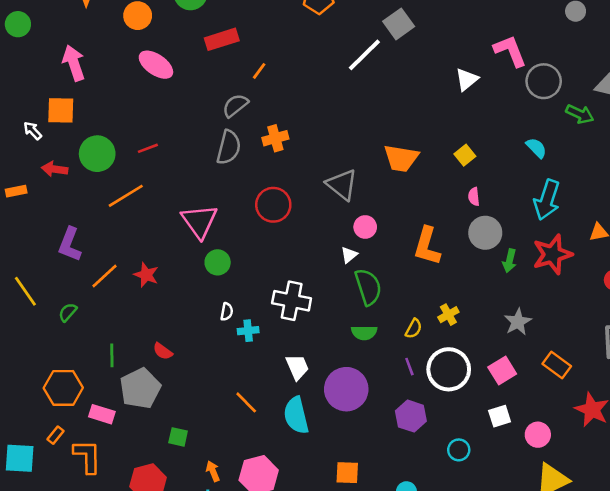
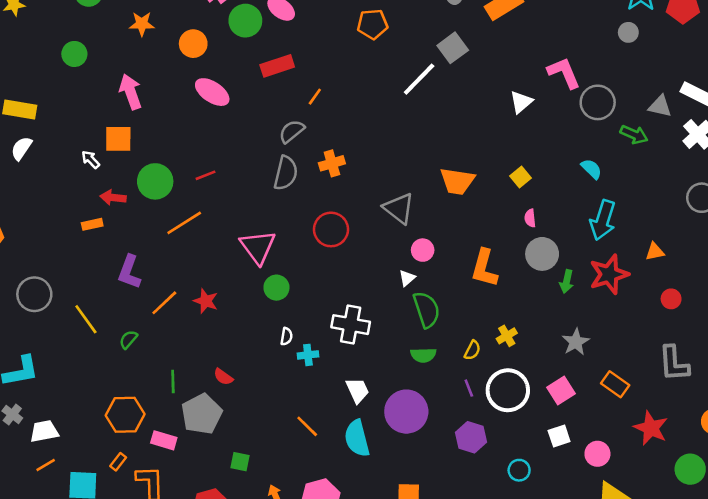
orange rectangle: (16, 191) -> (92, 224), moved

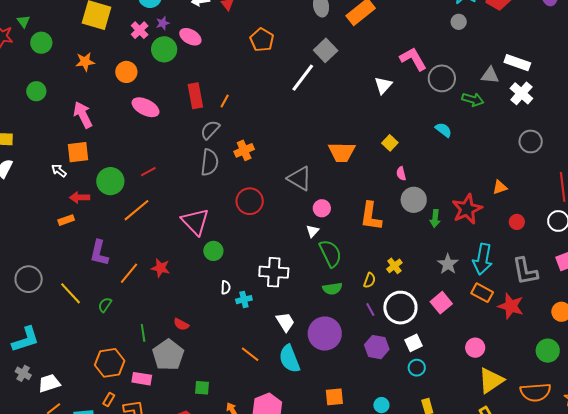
orange pentagon: (373, 24) -> (262, 40), turned -30
red rectangle: (277, 66) -> (195, 96), moved, turned -75
cyan arrow: (603, 220) -> (483, 259), moved
red star: (651, 428) -> (511, 306), moved
white square: (559, 436) -> (414, 343), moved

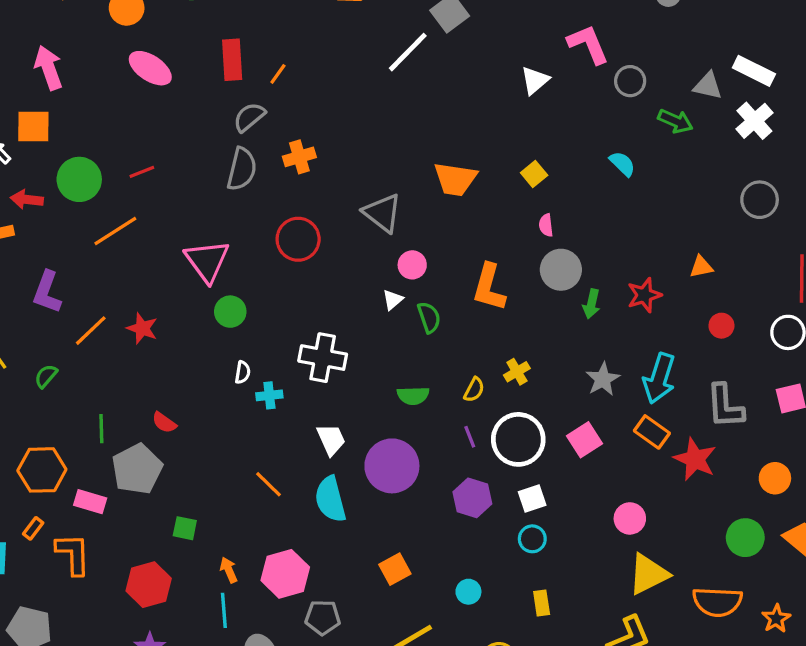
gray circle: (442, 78) -> (630, 81), size x0.7
red star: (467, 209) -> (644, 295), size x0.7
green semicircle: (330, 253) -> (429, 317), moved, size x0.7
orange square: (334, 397) -> (395, 569), turned -30

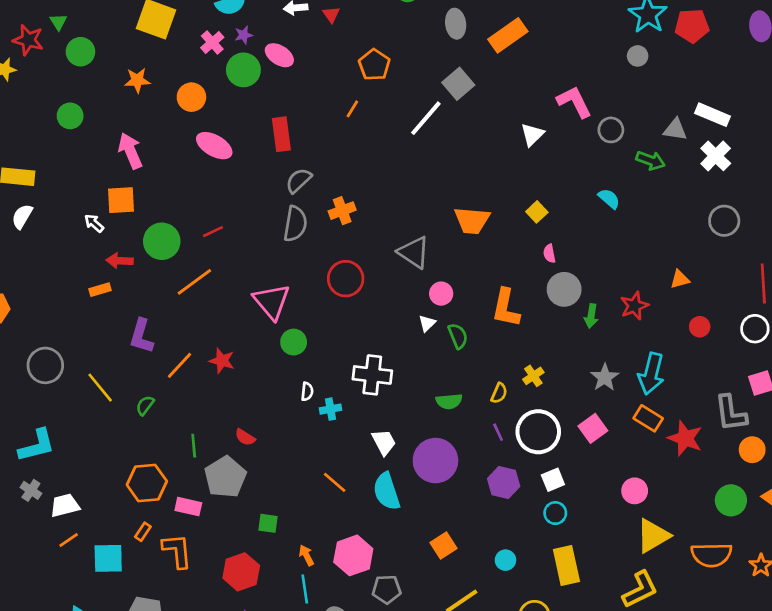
orange line: (278, 74) -> (352, 109), moved
gray L-shape: (725, 406) -> (731, 413), moved
yellow rectangle: (542, 603) -> (566, 565), size x1.8

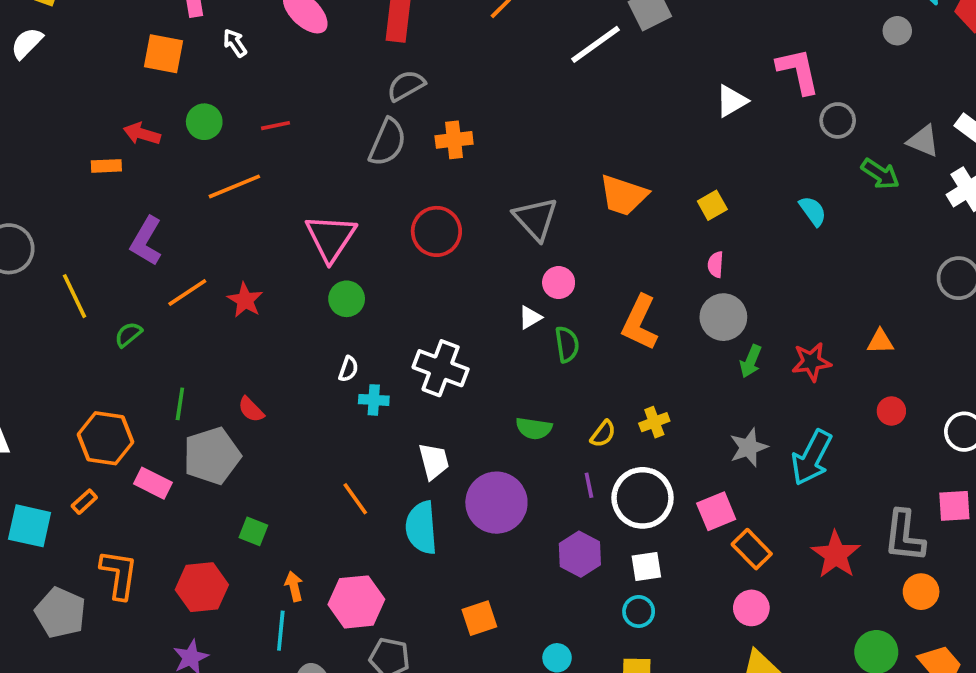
white arrow: (94, 223) -> (235, 43), moved
green circle: (162, 241) -> (204, 122), size x0.7
orange rectangle: (648, 418) -> (752, 549), moved
orange L-shape: (177, 551) -> (119, 574), moved

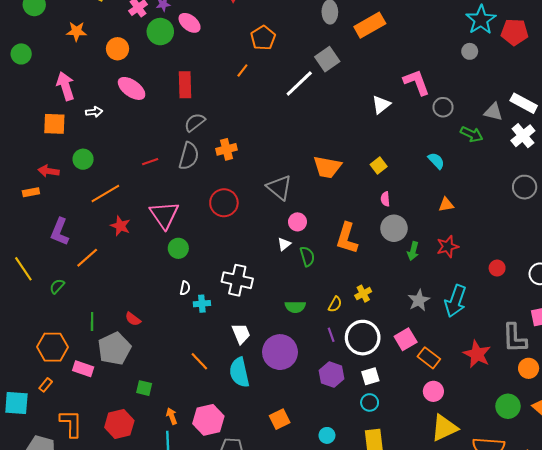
white arrow: (235, 43) -> (94, 112), turned 126
red line: (276, 126) -> (150, 162), moved
red star: (245, 300) -> (120, 226), moved
orange triangle: (880, 341) -> (446, 205), moved

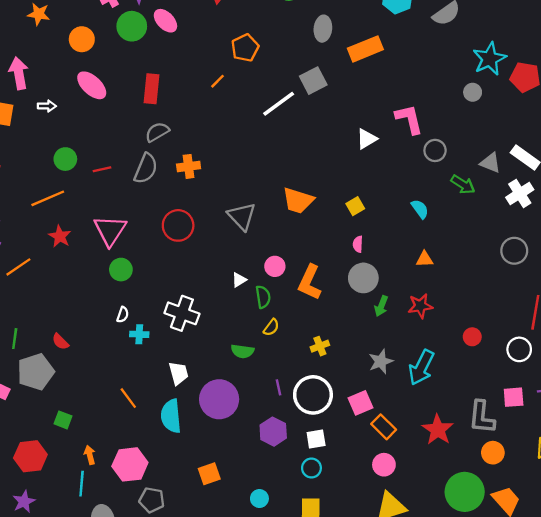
green circle: (83, 159) -> (65, 159), moved
pink circle: (297, 222) -> (275, 266), moved
yellow semicircle: (335, 304) -> (271, 327), moved
green circle: (508, 406) -> (465, 492), size x1.4

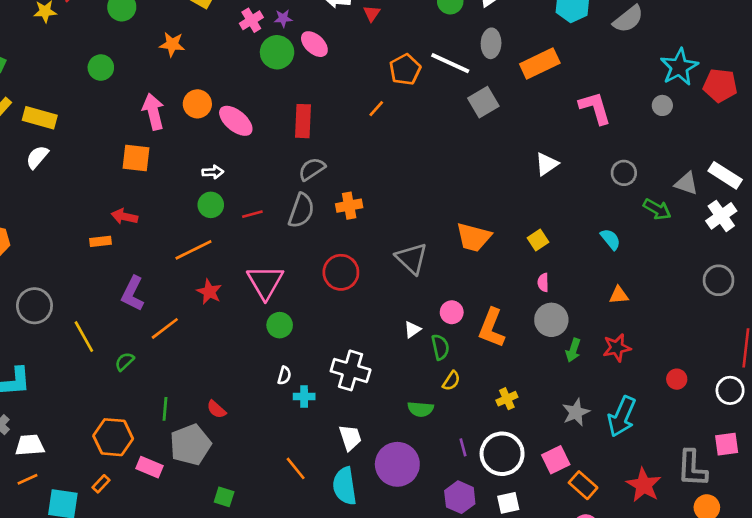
orange circle: (82, 39) -> (197, 104), moved
white line: (279, 104) -> (450, 63), moved, turned 64
white arrow: (47, 106) -> (213, 172), moved
pink L-shape: (409, 119) -> (595, 108), moved

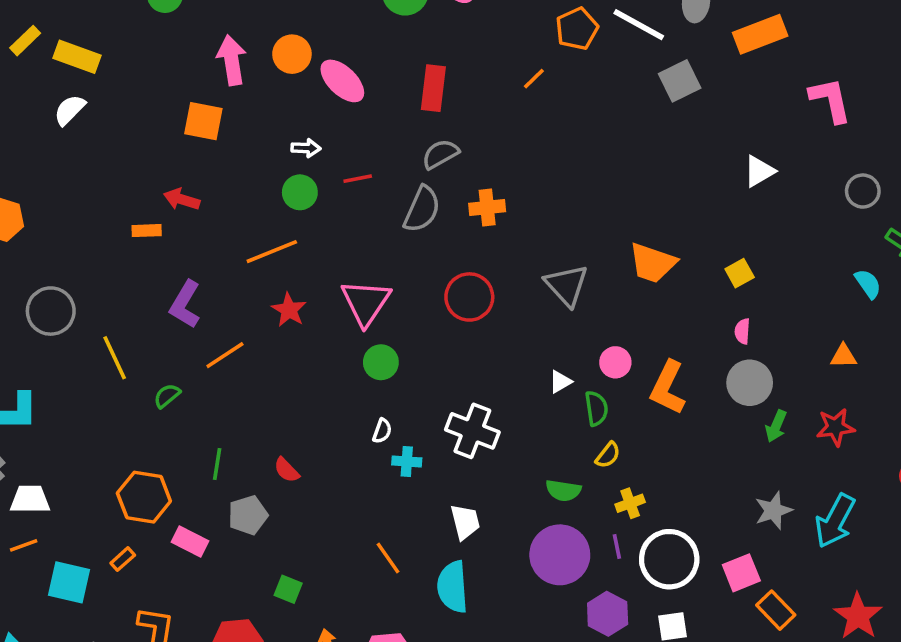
red line: (252, 214) -> (358, 179), moved
cyan semicircle: (610, 239) -> (868, 284), moved
yellow cross: (507, 399) -> (630, 503), moved
gray pentagon: (190, 445) -> (248, 515), size x0.7
purple circle: (397, 464) -> (560, 555), moved

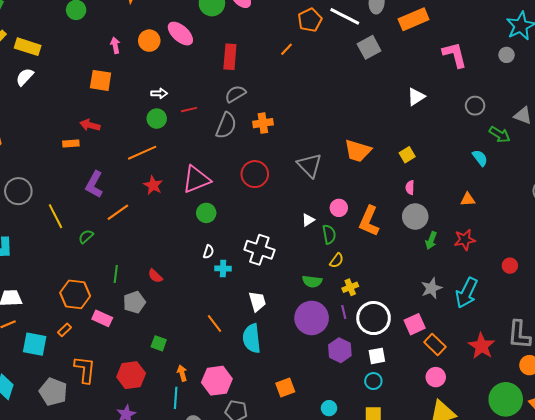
pink arrow: (232, 60) -> (115, 45), size x0.6
pink ellipse: (342, 81) -> (180, 34), moved
pink triangle: (366, 302) -> (196, 179), turned 36

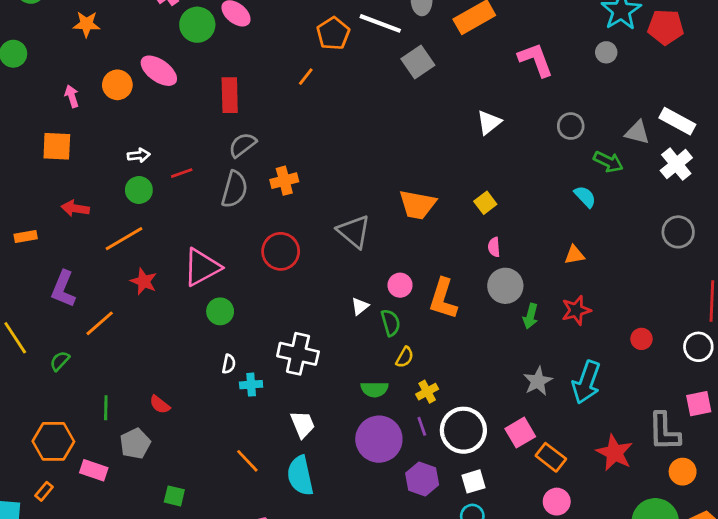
red arrow: (90, 125) -> (75, 208), moved

